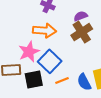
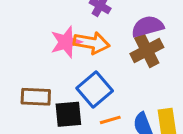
purple semicircle: (81, 16) -> (148, 26), size x1.5
pink star: (29, 52) -> (66, 42), moved

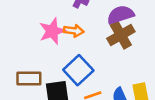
orange arrow: (92, 43) -> (74, 31), size x0.7

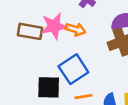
brown rectangle: (29, 79) -> (30, 31), moved

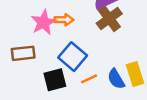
brown rectangle: (30, 31) -> (23, 53), moved

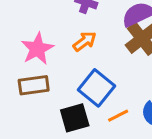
orange arrow: (64, 20) -> (85, 41), turned -36
pink star: (44, 22) -> (37, 49), moved

